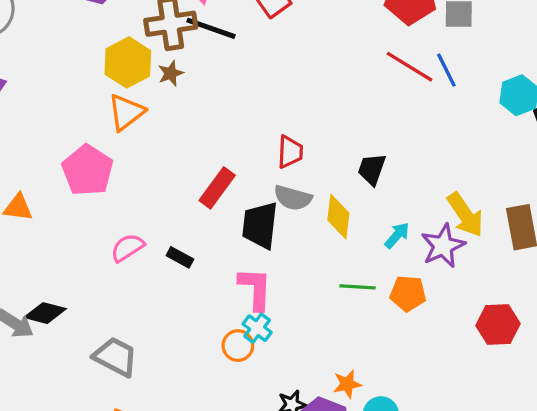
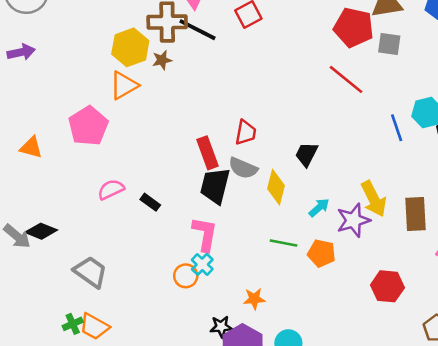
blue line: (446, 70) -> (397, 128), moved
red rectangle: (217, 188) -> (208, 153), moved, turned -64
orange star: (347, 384) -> (254, 299), moved

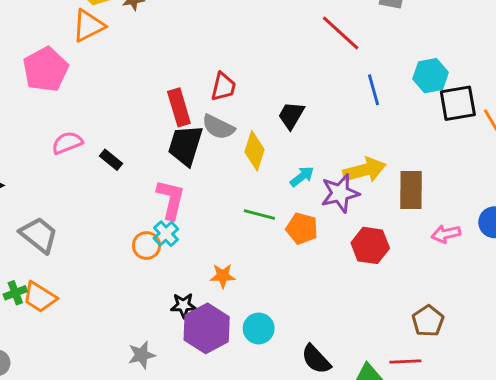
blue line: (397, 128) -> (373, 90), moved
yellow arrow: (374, 199) -> (364, 170), turned -81
red hexagon: (387, 286) -> (370, 245), moved

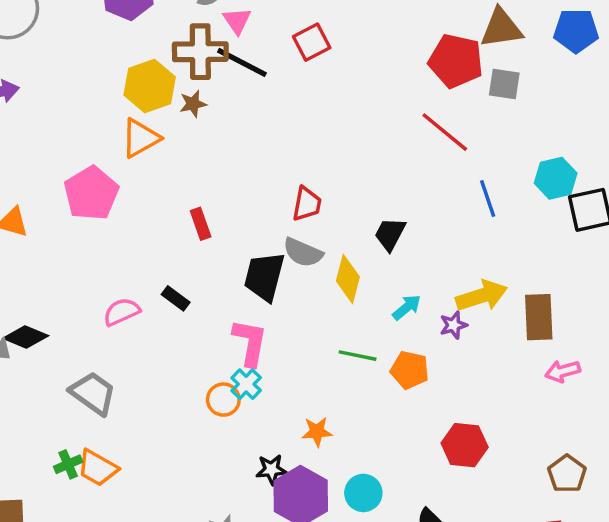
red rectangle: (179, 107) -> (201, 224), moved, size x0.7
pink semicircle: (67, 143) -> (122, 312), moved
purple star: (340, 193) -> (453, 325), size x0.6
pink arrow: (446, 234) -> (563, 371), moved
red hexagon: (370, 245) -> (465, 445), moved

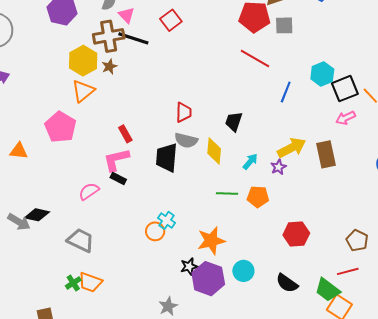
blue line: (488, 198) -> (286, 92), turned 50
pink L-shape: (250, 342) -> (116, 160), moved, turned -104
pink arrow: (563, 371) -> (346, 118), moved
orange star: (317, 432) -> (211, 241), size x1.6

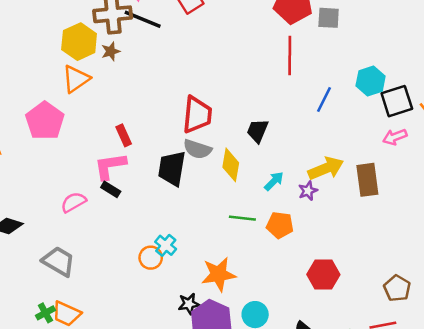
red line: (255, 58) -> (290, 55), turned 56
red trapezoid: (184, 112) -> (197, 115), size x1.5

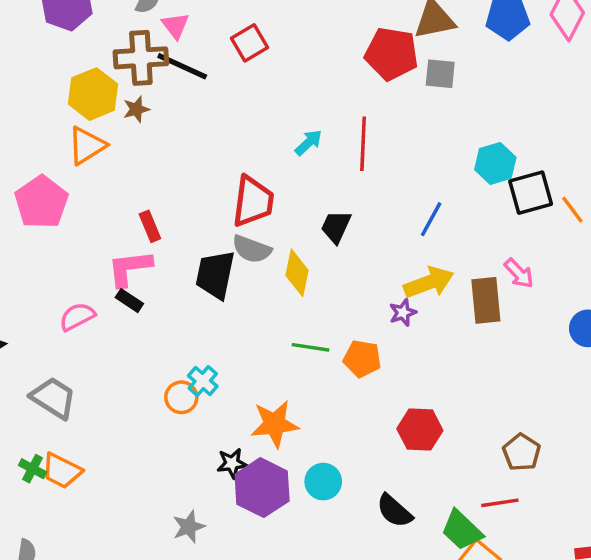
red line: (290, 55) -> (363, 144), moved
blue line: (324, 100) -> (431, 219), moved
pink arrow: (395, 137) -> (519, 273), moved, turned -115
cyan arrow: (274, 181) -> (308, 143), moved
green cross: (45, 313) -> (33, 469), turned -36

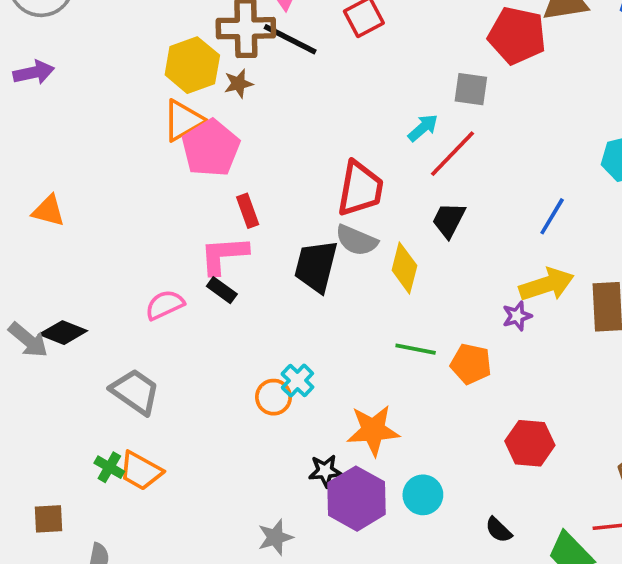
gray square: (440, 74) -> (471, 89), moved
red line: (363, 144) -> (452, 154), moved, turned 39
pink pentagon: (41, 202) -> (211, 148), moved
black semicircle: (394, 511) -> (499, 530), size x0.7

